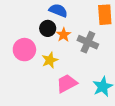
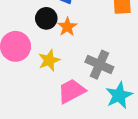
gray cross: (88, 42) -> (99, 65), moved

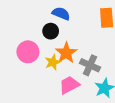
orange star: (67, 27) -> (66, 53), moved, size x1.5

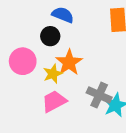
gray cross: (90, 65) -> (99, 95), moved
pink trapezoid: (69, 85) -> (54, 101), moved

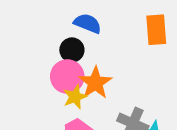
pink circle: (23, 61) -> (67, 77), moved

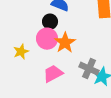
yellow star: (75, 97) -> (21, 52), moved

